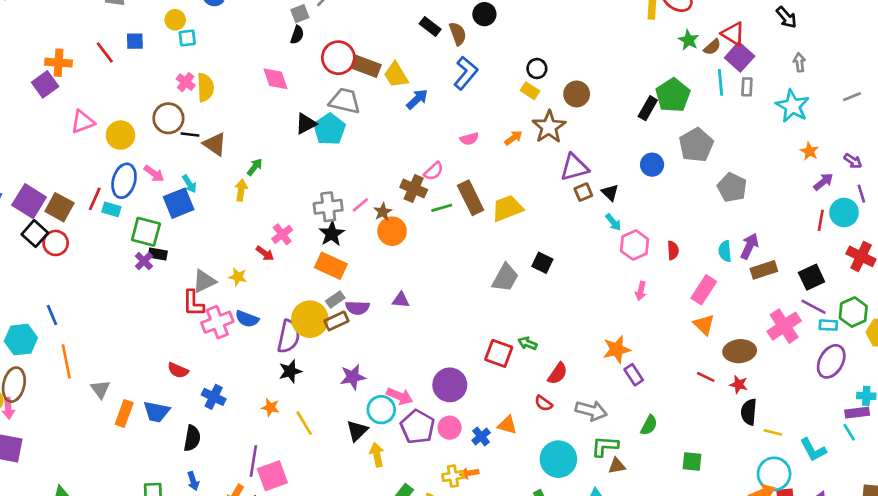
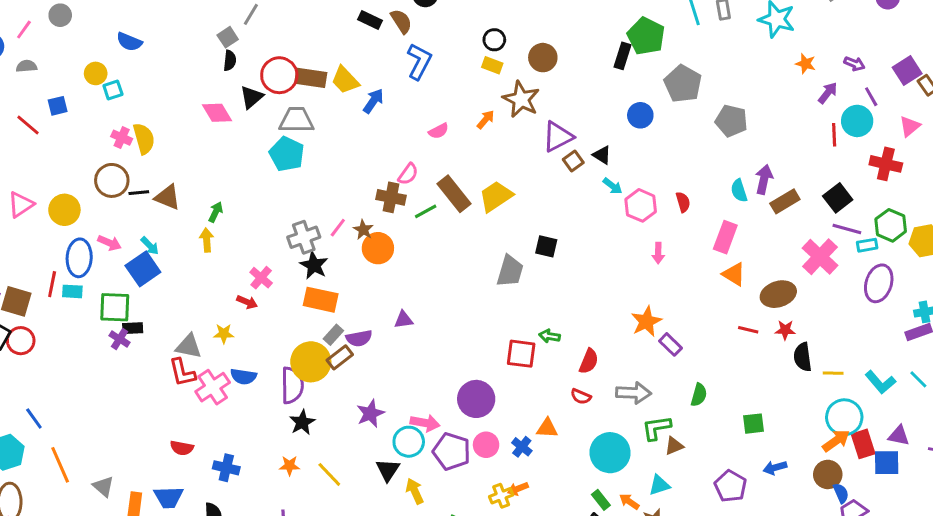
black triangle: (306, 124) -> (252, 97), moved
gray triangle: (204, 281) -> (189, 346), turned 50
cyan line: (849, 432) -> (918, 379), moved

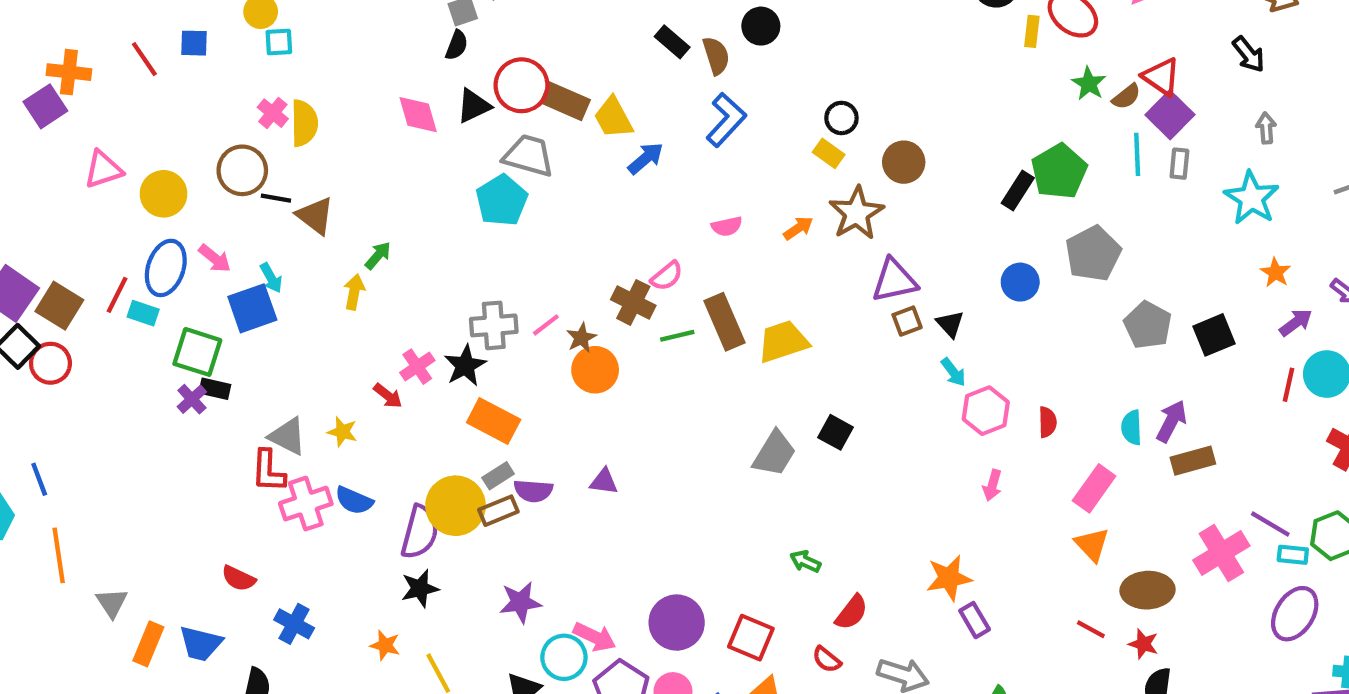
black square: (838, 198) -> (1214, 335), moved
black star: (314, 265) -> (465, 366), moved
red square: (521, 354) -> (751, 638), moved

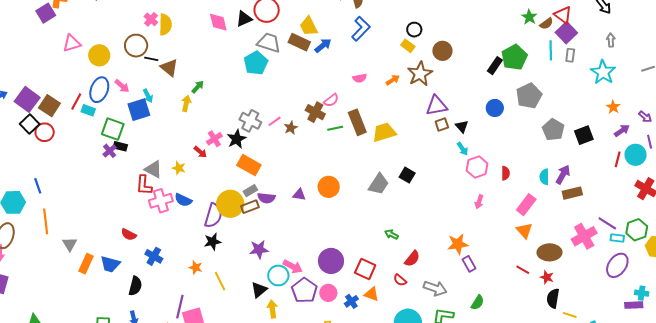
brown rectangle: (565, 101) -> (299, 42), moved
gray cross: (494, 325) -> (250, 121), turned 30
orange circle: (595, 370) -> (329, 187), moved

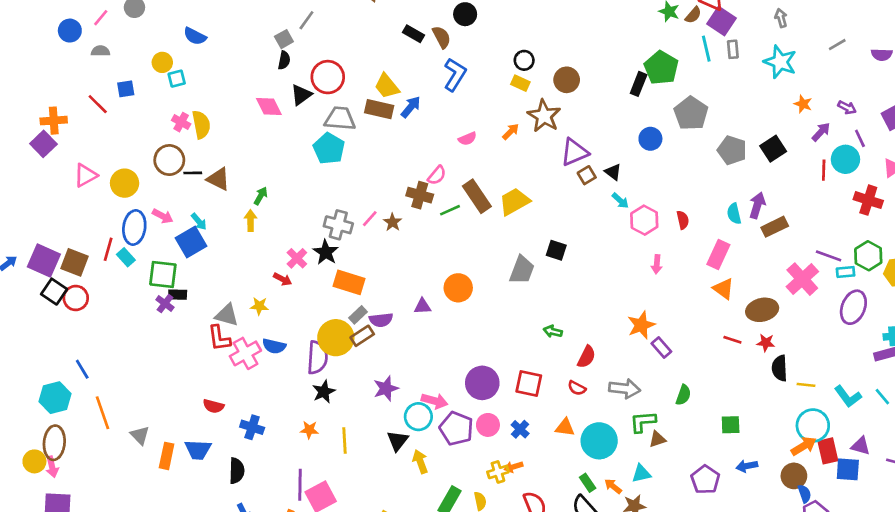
cyan rectangle: (88, 110) -> (126, 257), turned 40
yellow line: (220, 281) -> (345, 440), turned 36
orange triangle: (372, 294) -> (565, 427), moved

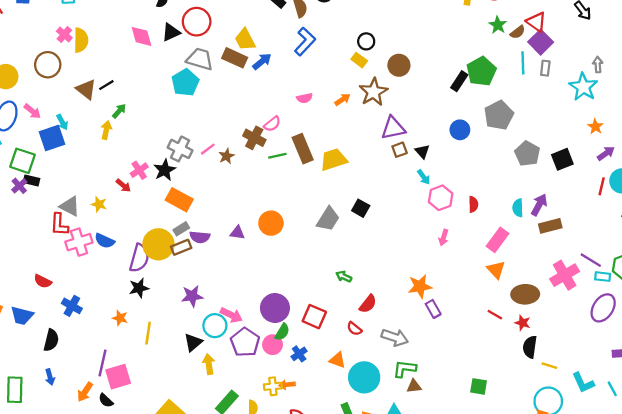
gray arrow: (781, 18) -> (598, 65), moved
black line: (193, 173) -> (106, 85), moved, turned -42
green semicircle: (683, 395) -> (282, 332), moved

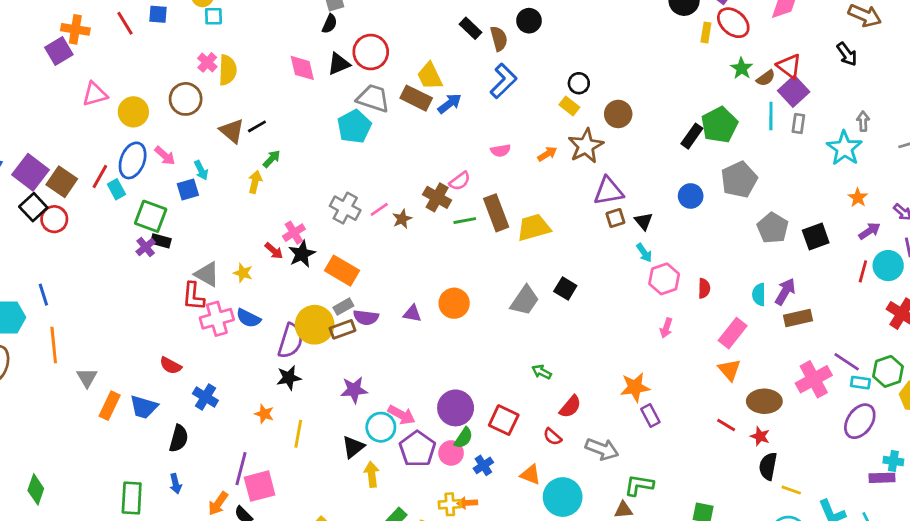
blue square: (52, 138) -> (188, 190), size x0.7
black star: (165, 170) -> (302, 254), moved
green L-shape: (405, 369) -> (639, 485), moved

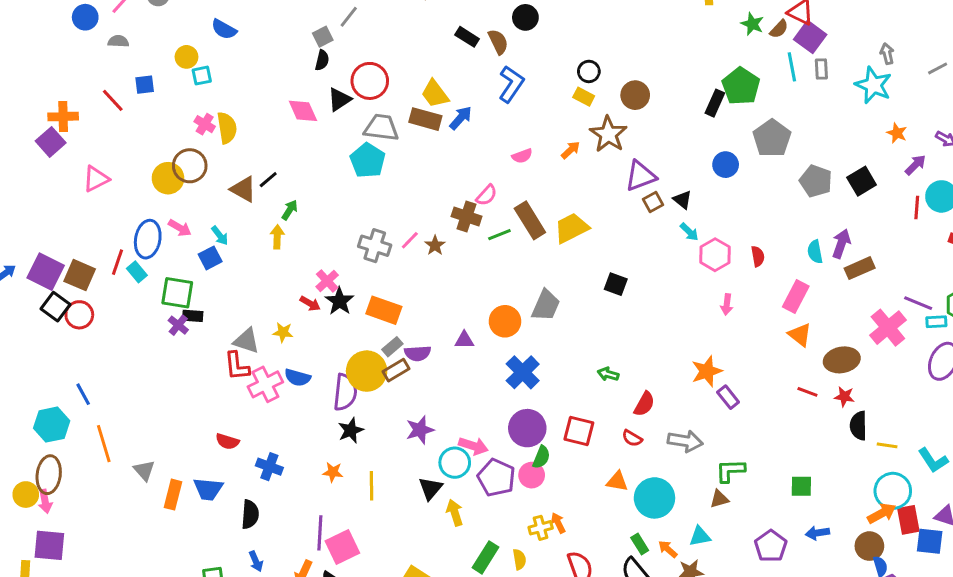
yellow circle: (133, 112) -> (168, 178), moved
gray trapezoid: (525, 300) -> (546, 305), moved
blue cross: (483, 465) -> (523, 372), moved, size x1.6
orange arrow: (467, 503) -> (558, 523), turned 78

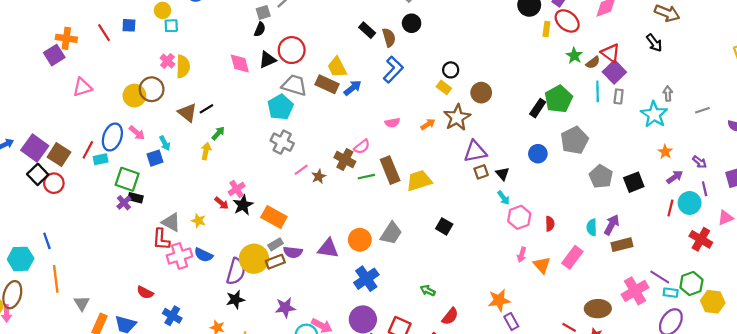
gray cross: (375, 246) -> (282, 142), moved
cyan rectangle: (137, 272) -> (101, 159), turned -72
orange triangle: (800, 335) -> (542, 265), moved
purple triangle: (464, 340) -> (328, 248), size x1.5

